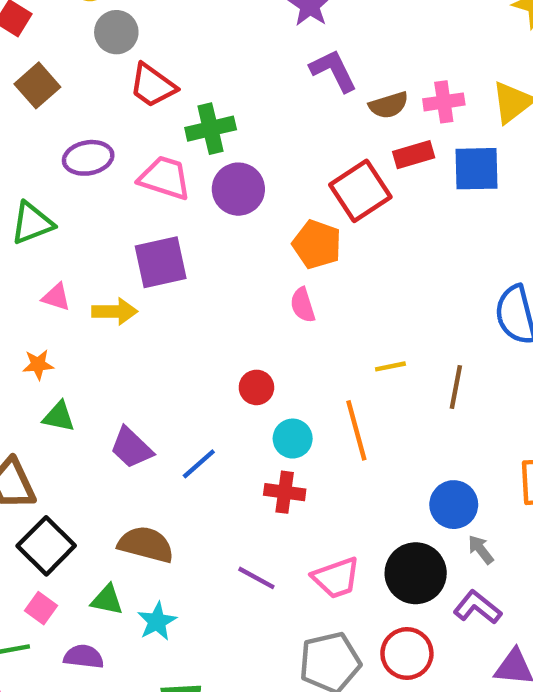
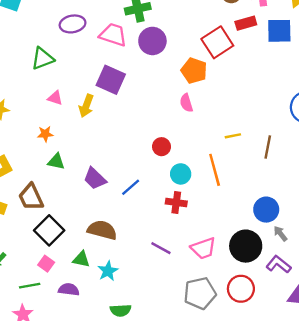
purple square: (161, 262) -> (111, 80), turned 36
yellow arrow: (115, 311) -> (86, 106), turned 110

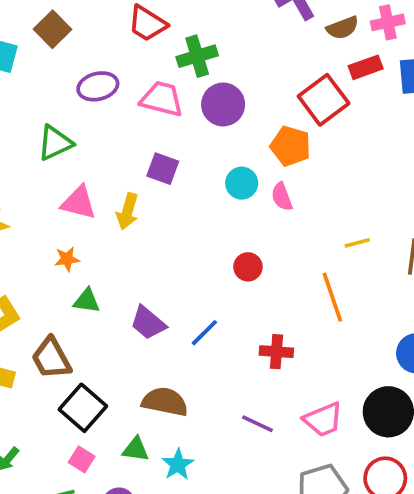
purple square: (111, 80) -> (163, 169), size x0.7
pink triangle: (55, 98) -> (79, 203), size x1.5
cyan circle: (181, 174) -> (242, 183), moved

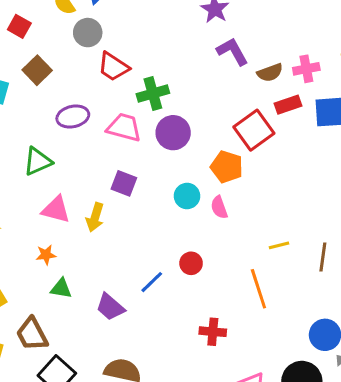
blue line: (204, 333) -> (152, 282), moved

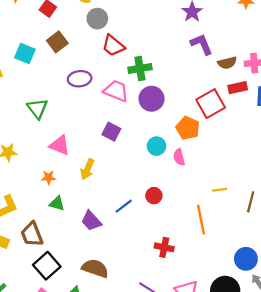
green triangle: (38, 161) -> (37, 108), moved, turned -50
yellow arrow: (95, 217) -> (87, 169), moved

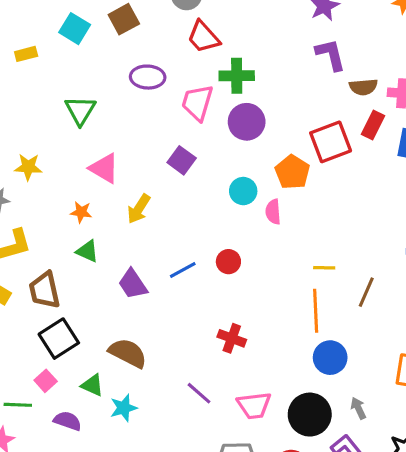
red rectangle: (238, 88) -> (373, 125), turned -60
pink trapezoid: (116, 91) -> (197, 103), turned -104
orange line: (201, 220) -> (316, 311), moved
blue circle: (246, 259) -> (330, 358), moved

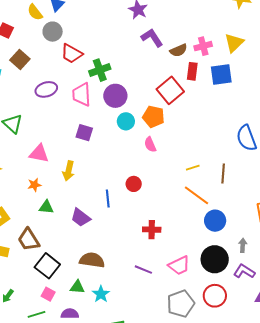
cyan circle: (243, 191) -> (126, 121), moved
blue line: (183, 270) -> (108, 199), turned -48
orange line: (316, 311) -> (197, 195), turned -32
gray arrow: (358, 408) -> (243, 245), turned 48

